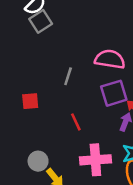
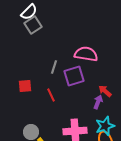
purple square: (114, 93) -> (74, 76), moved
red line: (76, 122) -> (51, 95), moved

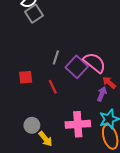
pink semicircle: (86, 54) -> (94, 63), moved, turned 30
purple square: (74, 76) -> (77, 67), turned -30

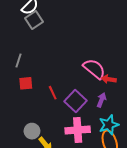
gray line: (56, 57) -> (18, 61), moved
purple square: (77, 67) -> (76, 101), moved
red arrow: (109, 83) -> (109, 79), moved, turned -32

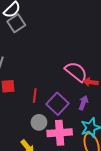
red line: (53, 93) -> (35, 96), turned 32
gray circle: (32, 131) -> (39, 122), moved

